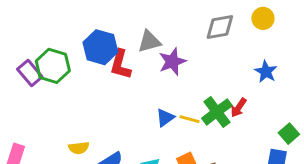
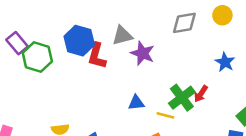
purple star: (172, 62) -> (143, 53), turned -30
purple rectangle: (30, 73) -> (17, 43), moved
blue triangle: (165, 118) -> (136, 103), turned 30
yellow line: (190, 119) -> (165, 115), moved

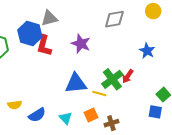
yellow circle: (222, 15) -> (153, 11), moved
gray triangle: (122, 36) -> (49, 18), moved
blue triangle: (136, 103) -> (76, 83), size x1.6

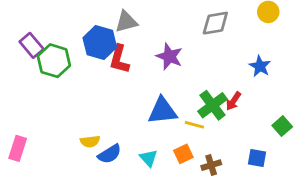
yellow semicircle: (15, 105) -> (90, 141), moved
blue square: (155, 112) -> (257, 158), moved

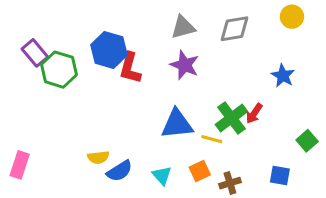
gray triangle: (126, 22) -> (183, 27), moved

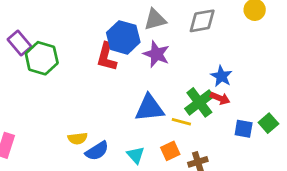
blue hexagon: (109, 50) -> (123, 37), moved
blue star: (283, 76) -> (221, 76), moved
red arrow: (254, 113) -> (220, 98), turned -102
blue square: (280, 175) -> (244, 129), moved

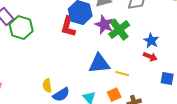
green cross: (199, 102) -> (119, 30), moved
yellow semicircle: (78, 138) -> (47, 86), turned 88

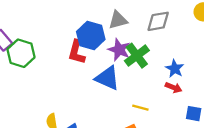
blue triangle: (99, 64) -> (107, 78), moved, turned 30

